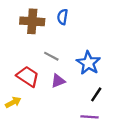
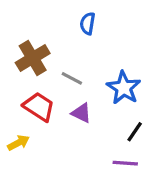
brown cross: (32, 21) -> (33, 58), moved, turned -35
purple triangle: (58, 81) -> (81, 113), turned 48

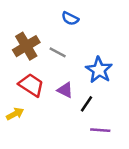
blue semicircle: (88, 23) -> (70, 19), turned -72
gray line: (72, 78) -> (58, 52), moved
black line: (135, 132) -> (86, 104), moved

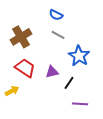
gray line: (58, 52) -> (58, 35), moved
purple triangle: (65, 90) -> (52, 72), turned -40

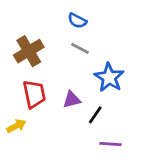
red trapezoid: (25, 68) -> (34, 94), turned 45

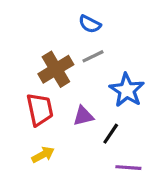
gray line: (80, 48) -> (93, 56), turned -54
brown cross: (29, 51) -> (56, 69), moved
yellow arrow: (16, 126) -> (43, 155), moved

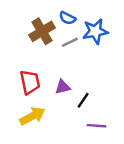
brown cross: (56, 69) -> (42, 31), moved
blue star: (127, 90) -> (95, 31), moved, turned 30
yellow arrow: (43, 155) -> (32, 116), size x1.5

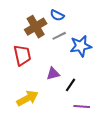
blue star: (95, 31) -> (81, 46), moved
red trapezoid: (30, 82) -> (22, 55), moved

